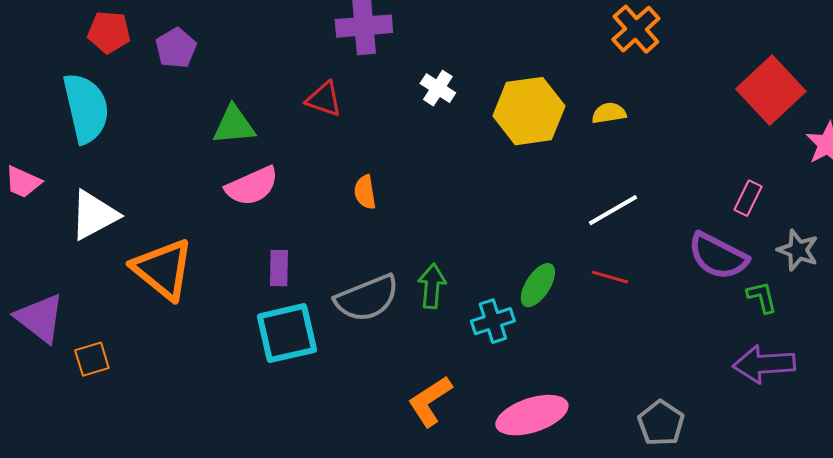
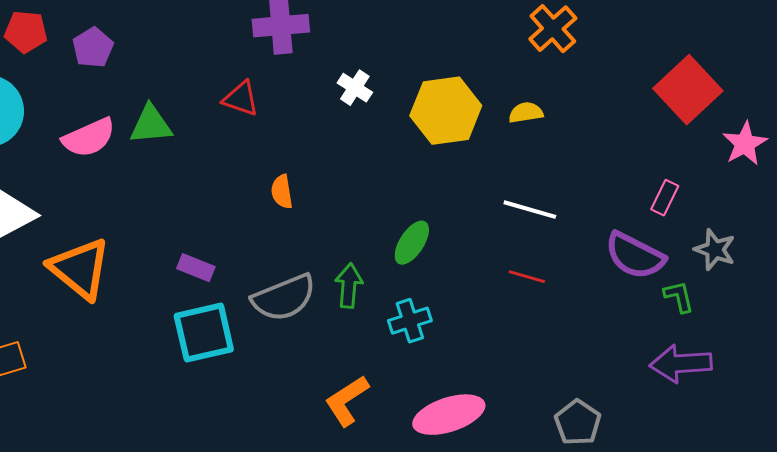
pink semicircle: (252, 186) -> (89, 138), moved
white line: (613, 210) -> (530, 210), turned 46
purple rectangle: (279, 268) -> (196, 268), turned -69
green ellipse: (538, 285) -> (412, 243), moved

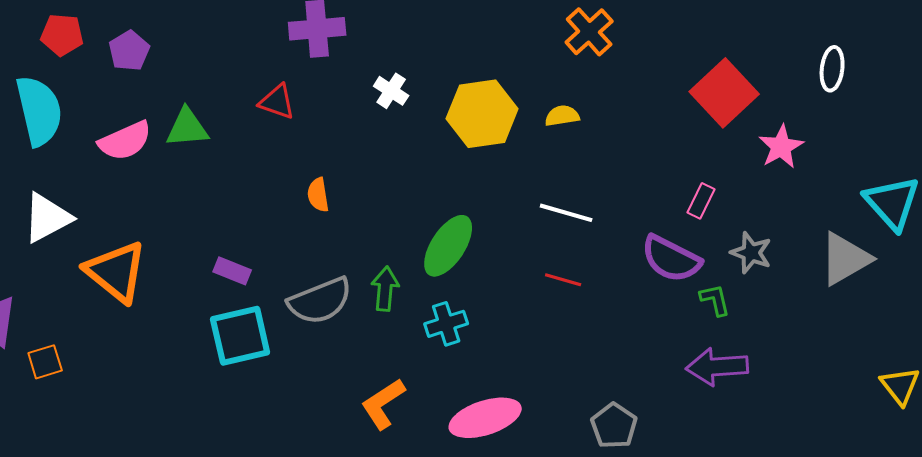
green ellipse: (412, 243) -> (448, 246), size x1.4

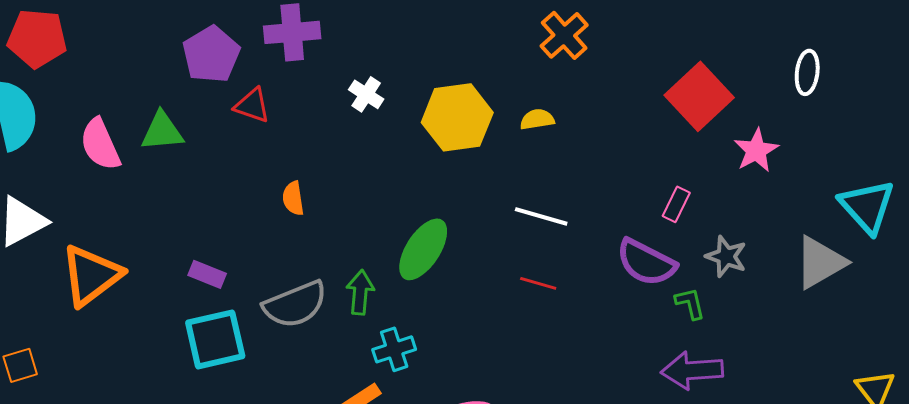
red pentagon: (62, 35) -> (37, 38), size x1.4
purple pentagon: (129, 51) -> (211, 54), moved, size x1.4
pink semicircle: (125, 141) -> (100, 144), turned 90
orange triangle: (116, 272) -> (91, 275), turned 44
cyan cross: (446, 324) -> (394, 349), moved

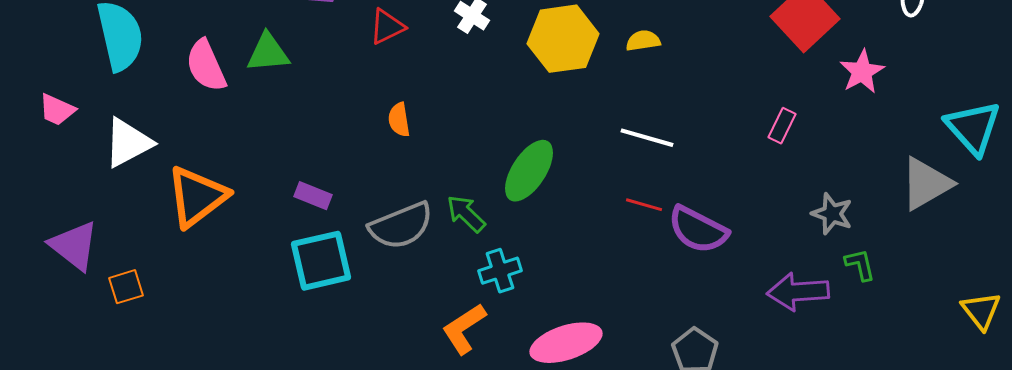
red triangle: (252, 105) -> (387, 27), moved, turned -45
gray star: (726, 256) -> (832, 214), moved
purple semicircle: (646, 262) -> (698, 230), moved
green arrow: (360, 292) -> (466, 214), turned -51
green L-shape: (690, 303) -> (860, 265), moved

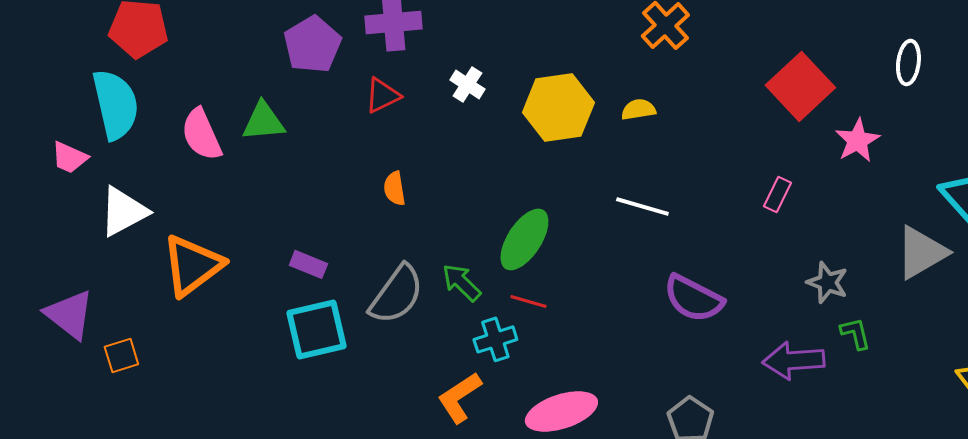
pink trapezoid: (57, 110) -> (69, 157), moved
red line: (644, 205) -> (528, 301), moved
gray semicircle: (401, 226) -> (396, 294), turned -32

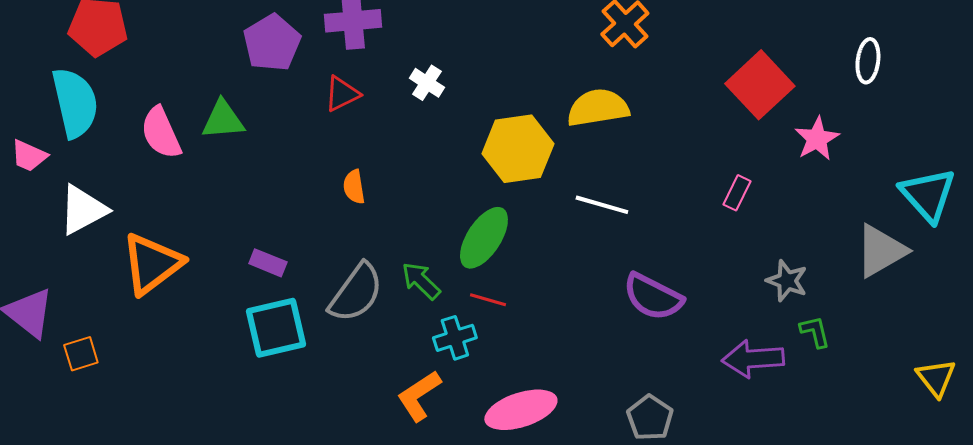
yellow hexagon: (558, 107) -> (518, 149), moved
yellow semicircle: (638, 109) -> (598, 108), size x1.8

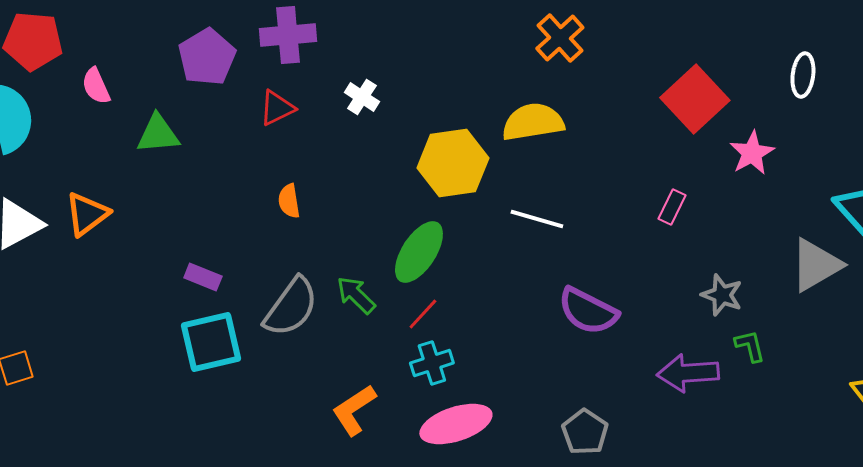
pink semicircle: (161, 133) -> (96, 86), moved, size x0.7
orange triangle: (152, 264) -> (87, 214), moved, size x0.7
red line: (488, 300) -> (423, 314), turned -63
cyan cross: (455, 338) -> (432, 363), moved

